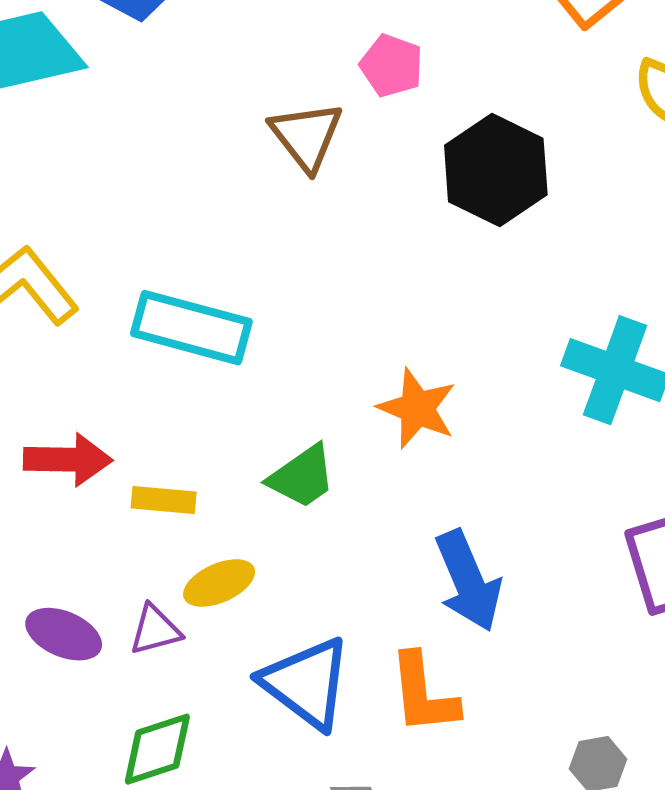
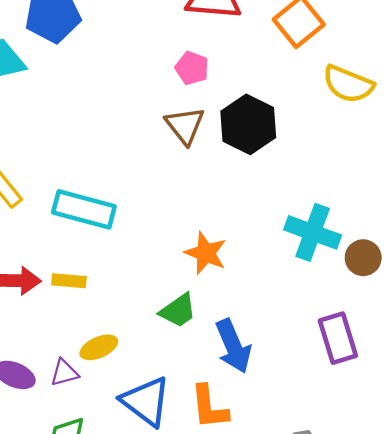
brown triangle: (306, 136) -> (185, 126), moved
green trapezoid: (302, 477) -> (178, 311), moved
yellow rectangle: (164, 500) -> (69, 281), moved

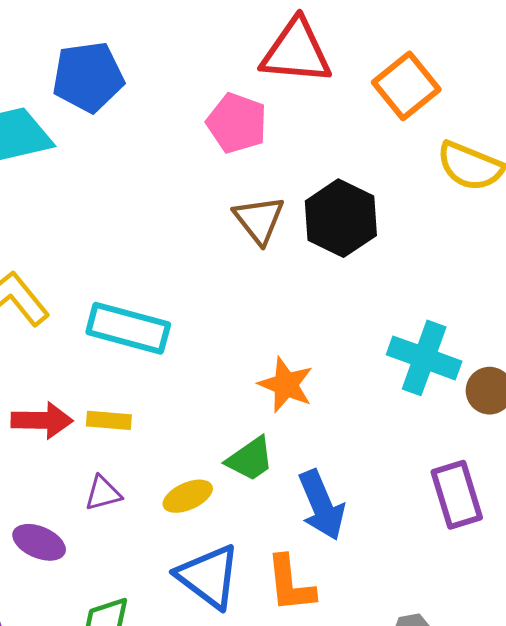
pink pentagon: (192, 68) -> (237, 123), moved, size x1.4
yellow ellipse: (99, 347) -> (188, 496), moved
purple triangle: (64, 373) -> (103, 493), moved

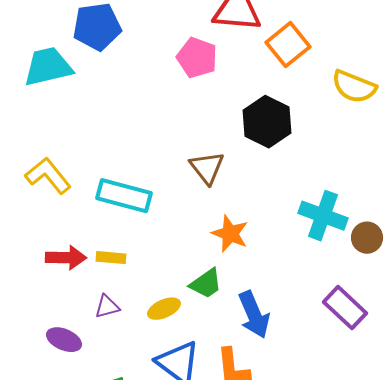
orange square: (406, 86) -> (288, 45), moved
brown triangle: (259, 220) -> (207, 168), moved
purple rectangle: (457, 495) -> (345, 308), turned -30

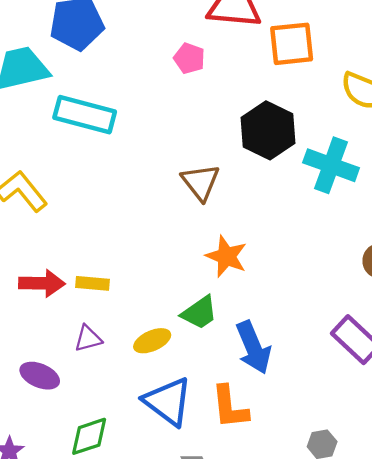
orange square: (288, 45) -> (292, 44), turned 33
pink pentagon: (197, 58) -> (189, 58), size x0.7
cyan rectangle: (124, 196) -> (85, 115), moved
cyan cross: (323, 216) -> (331, 165), moved

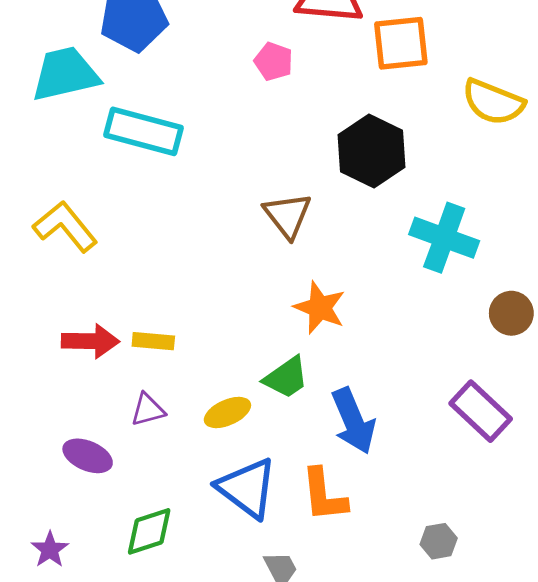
cyan cross: (331, 165) -> (444, 238), moved

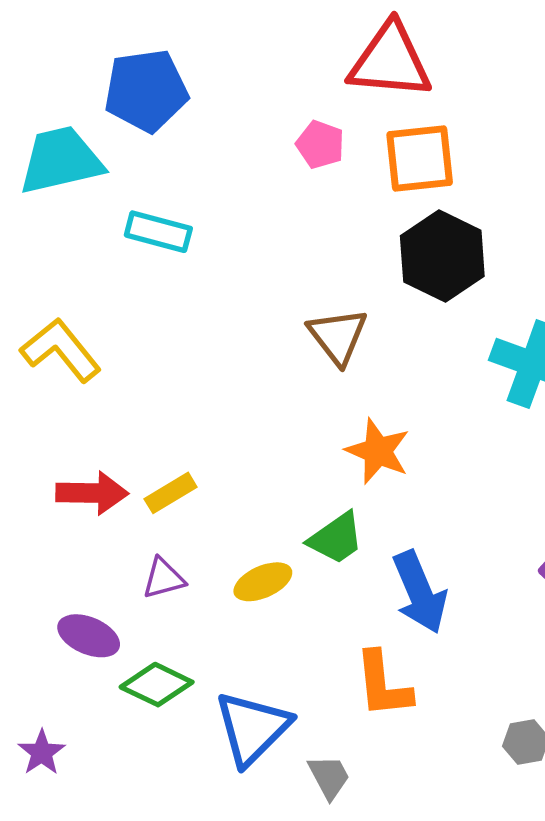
orange square: (401, 43) -> (420, 159), moved
cyan rectangle: (144, 131) -> (158, 232), size x0.7
yellow rectangle: (153, 341) -> (171, 493), turned -36
blue triangle: (247, 488) -> (252, 728), moved, turned 38
green diamond: (149, 531) -> (157, 685), moved, turned 44

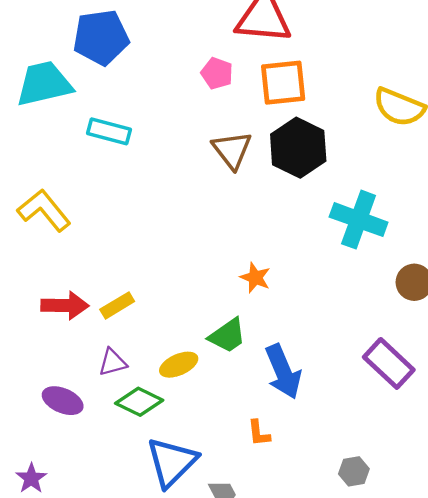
brown triangle: (338, 336) -> (232, 150), moved
orange star: (378, 451) -> (255, 278), size x0.7
green diamond: (157, 685) -> (139, 402), moved
orange L-shape: (383, 685) -> (259, 433), size x0.6

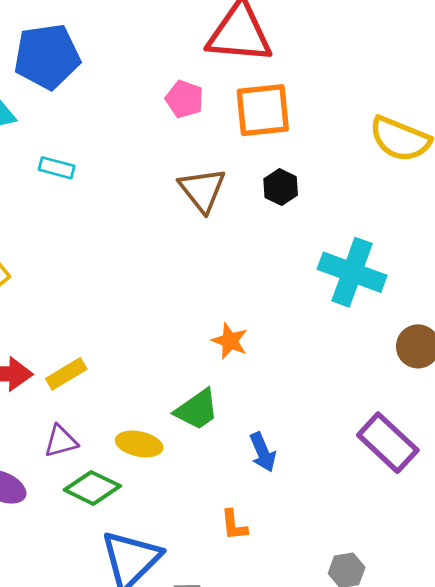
cyan rectangle: (109, 131) -> (57, 168), size x0.7
black hexagon: (298, 148) -> (281, 187), size x0.5
yellow ellipse: (179, 365) -> (139, 444), turned 36
blue arrow: (283, 372) -> (263, 452), size x0.6

